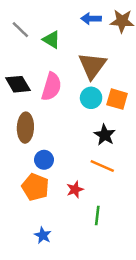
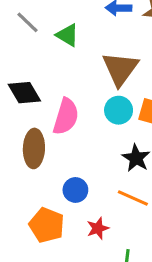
pink semicircle: (51, 87) -> (66, 117), moved
blue circle: (44, 160) -> (75, 190), moved

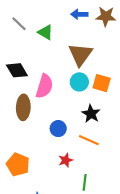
blue circle: (75, 190) -> (58, 129), moved
orange pentagon: (47, 225) -> (18, 164), moved

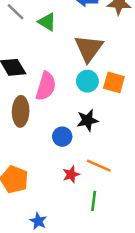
black star: (91, 114) -> (87, 120), moved, turned 30
orange line: (89, 140) -> (99, 166), moved

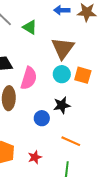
red star: (71, 174) -> (35, 157), moved

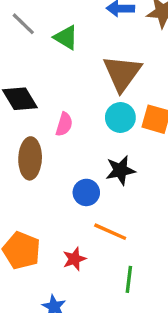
pink semicircle: (29, 78) -> (64, 124), size x0.6
orange line: (71, 141) -> (110, 232), moved

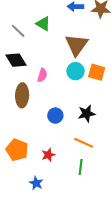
gray line: (23, 24) -> (18, 31), moved
black star: (120, 170) -> (87, 114), moved
orange line: (110, 232) -> (84, 143), moved

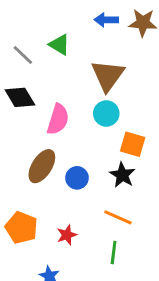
orange square: (97, 72) -> (133, 144), moved
pink semicircle: (42, 75) -> (58, 119), size x1.5
brown ellipse: (22, 95) -> (42, 166), moved, turned 30
black star: (87, 114) -> (122, 175), turned -30

